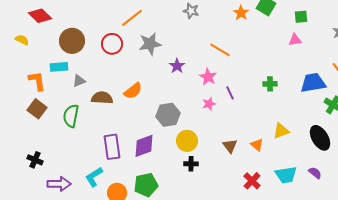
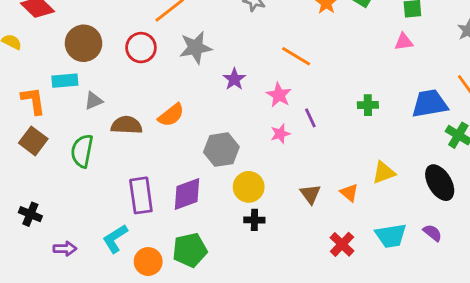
purple arrow: (59, 184) -> (65, 249), size x0.7

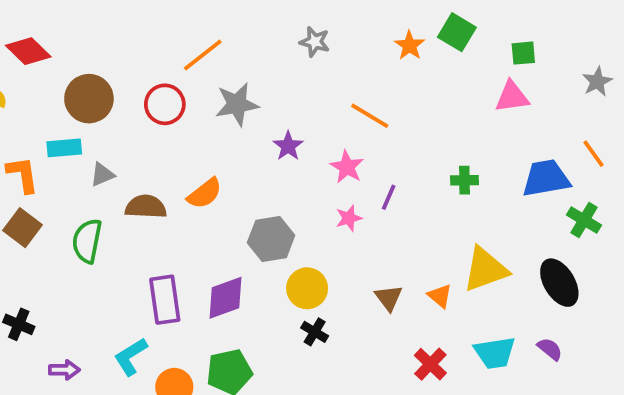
pink triangle: (404, 42) -> (512, 97), size x1.4
purple line: (310, 118) -> (389, 197), turned 48
yellow triangle: (384, 173) -> (485, 269), size x1.5
black cross: (254, 220) -> (315, 332), turned 30

